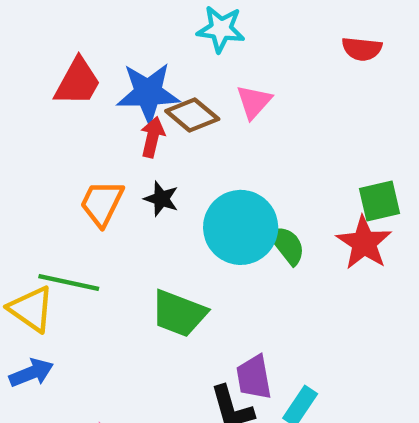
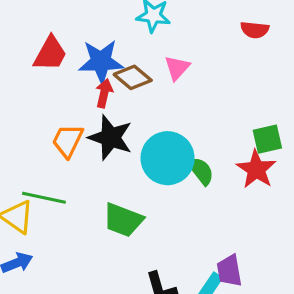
black star: (161, 199) -> (110, 138), size x1.8
purple trapezoid: (254, 377) -> (229, 271), moved

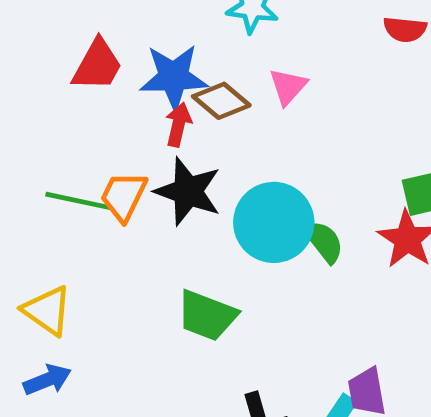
green line: (44, 198) -> (78, 201), moved

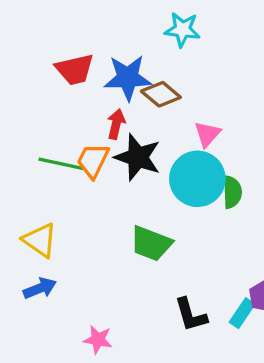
red trapezoid: (97, 65) -> (75, 69), turned 48
pink triangle: (288, 87) -> (207, 134), moved
red arrow: (178, 125) -> (116, 124), moved
green semicircle: (324, 241) -> (232, 192), turned 36

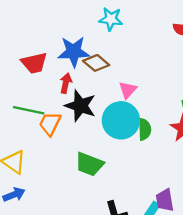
red trapezoid: (75, 69) -> (34, 63), moved
orange trapezoid: (93, 161) -> (50, 124), moved

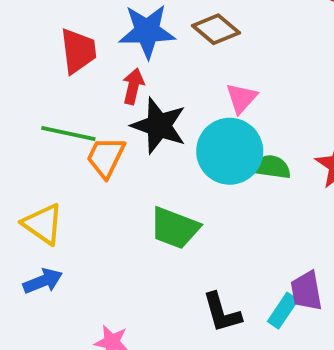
red trapezoid: (34, 63) -> (78, 51), turned -84
brown diamond: (96, 63) -> (216, 29), moved
green semicircle: (145, 129) -> (271, 167), turned -80

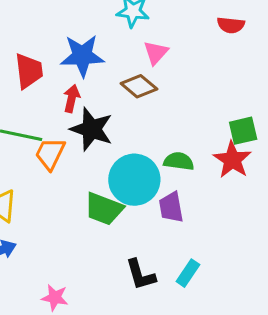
brown diamond: (216, 29) -> (139, 86), moved
pink triangle: (242, 98) -> (156, 53), moved
cyan circle: (230, 151) -> (134, 180), moved
purple trapezoid: (306, 291) -> (171, 207), moved

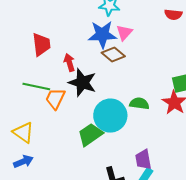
blue star: (82, 56) -> (102, 35), moved
red arrow: (72, 99) -> (69, 63), turned -30
purple trapezoid: (171, 207) -> (143, 160), moved
green trapezoid: (104, 209) -> (90, 135), turned 124

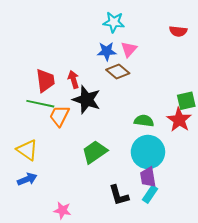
blue star: (102, 35) -> (107, 51), size x0.7
red trapezoid: (41, 45) -> (45, 81), moved
cyan circle: (110, 116) -> (148, 152), moved

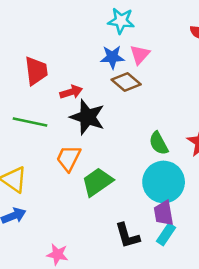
red arrow: (73, 80) -> (71, 92), turned 90
red trapezoid: (45, 81) -> (36, 71), moved
orange trapezoid: (59, 116) -> (69, 158), moved
green semicircle: (144, 121) -> (159, 143), turned -126

